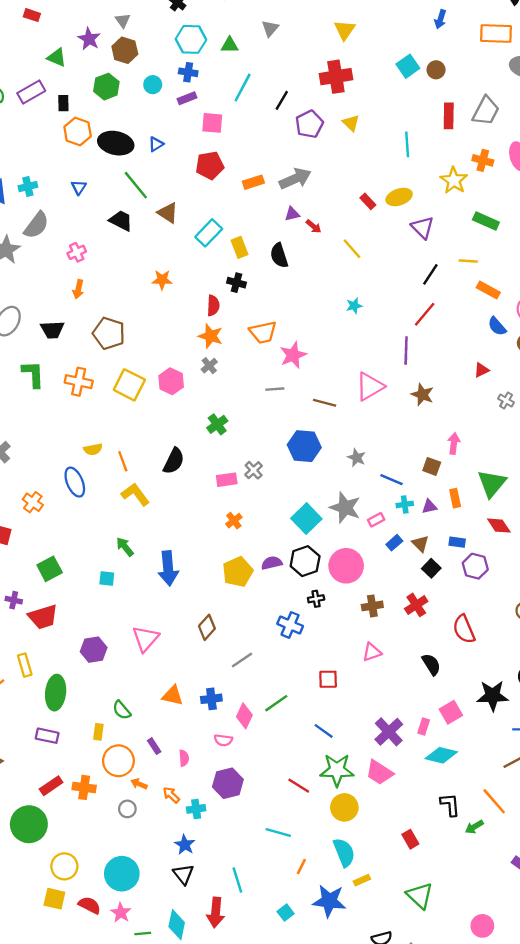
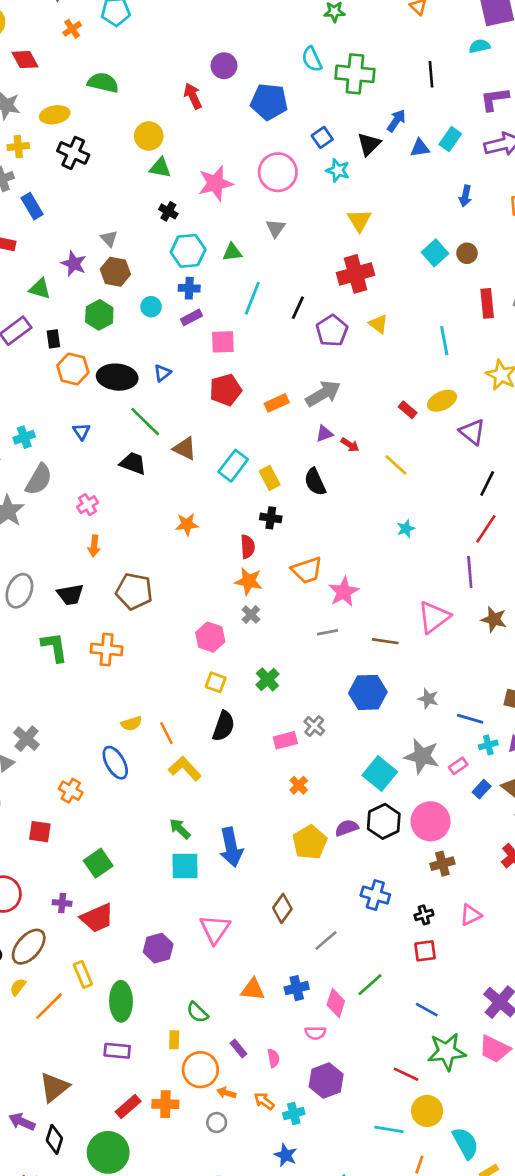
yellow square: (129, 385) -> (216, 682), moved, size x0.6
cyan square: (107, 578) -> (185, 866), moved, size x1.6
black cross: (316, 599) -> (424, 915), moved
brown cross: (372, 606) -> (442, 864), moved
yellow circle: (344, 807) -> (427, 1111), moved

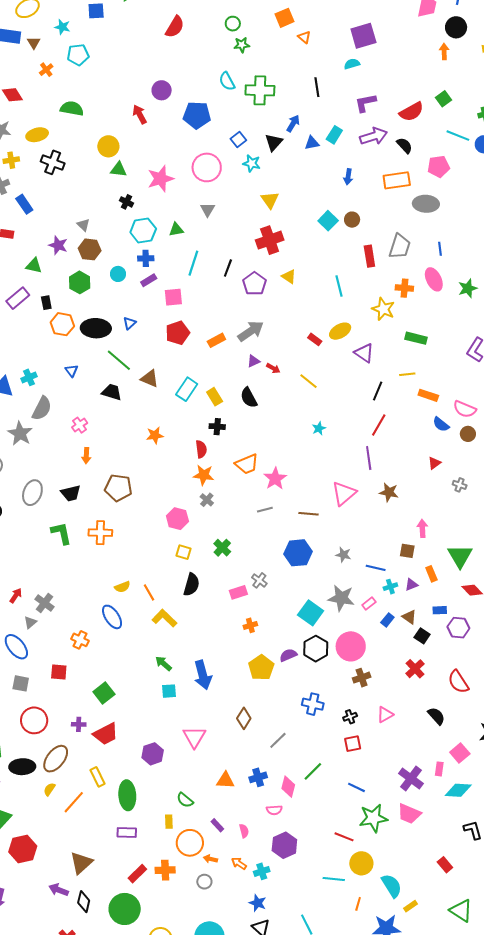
orange cross: (299, 785) -> (250, 625), turned 32
cyan square: (185, 866) -> (169, 691), size x0.7

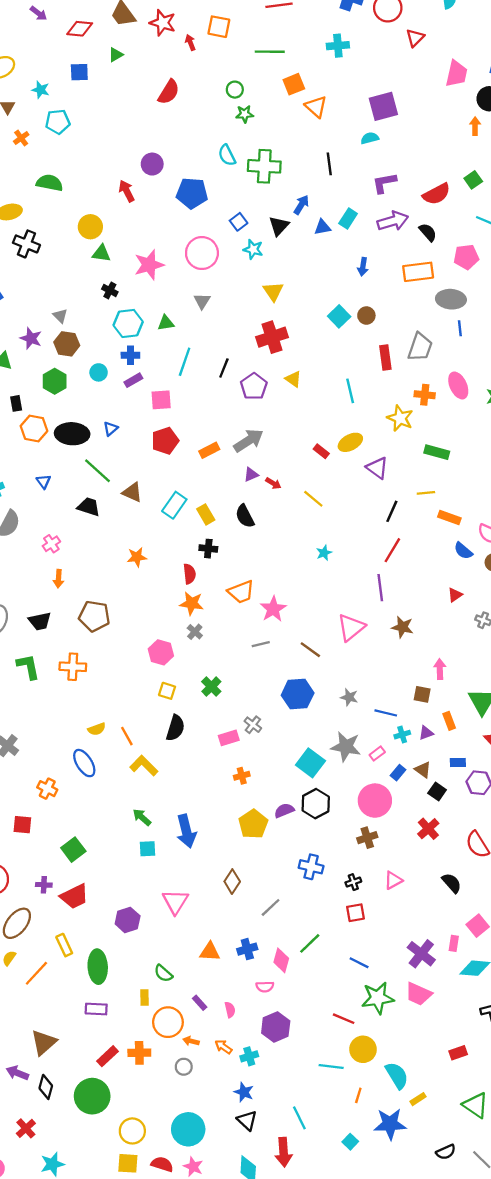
orange triangle: (304, 37) -> (316, 107), size x1.5
blue line: (440, 249) -> (460, 328), moved
brown line: (309, 514) -> (310, 650), turned 30
pink circle: (351, 646) -> (375, 801), moved
red rectangle: (445, 865) -> (458, 1053), turned -70

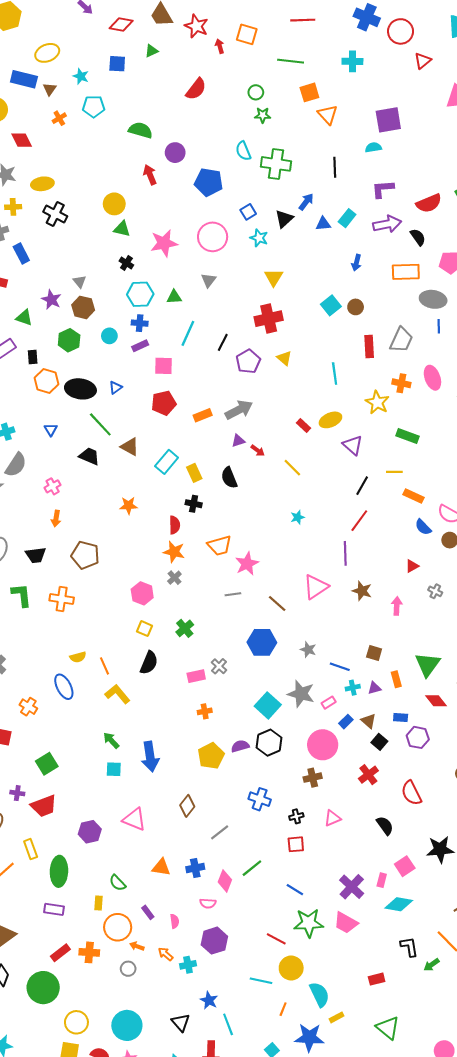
green semicircle: (50, 183) -> (141, 130), moved
pink arrow: (440, 669) -> (397, 606), moved
pink triangle: (175, 902) -> (134, 819), turned -45
blue star: (244, 1092) -> (209, 1000), moved

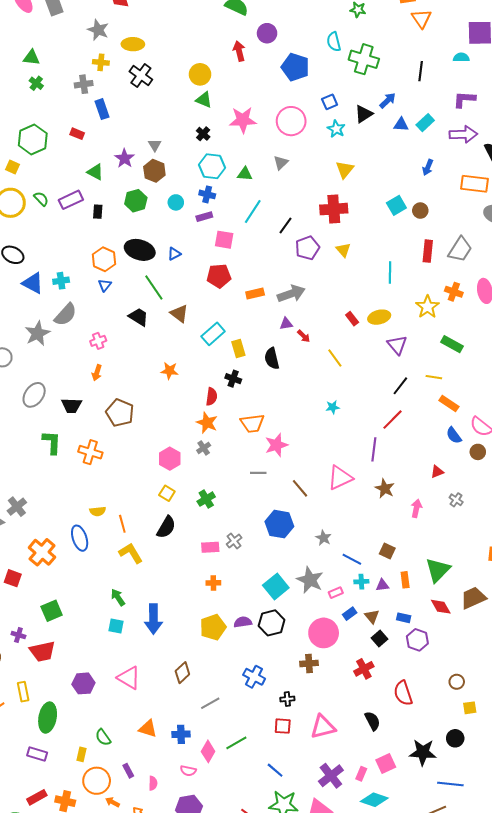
orange hexagon: (47, 381) -> (104, 259), moved
orange cross: (28, 707) -> (42, 552), size x1.5
pink triangle: (332, 818) -> (323, 727), moved, size x1.5

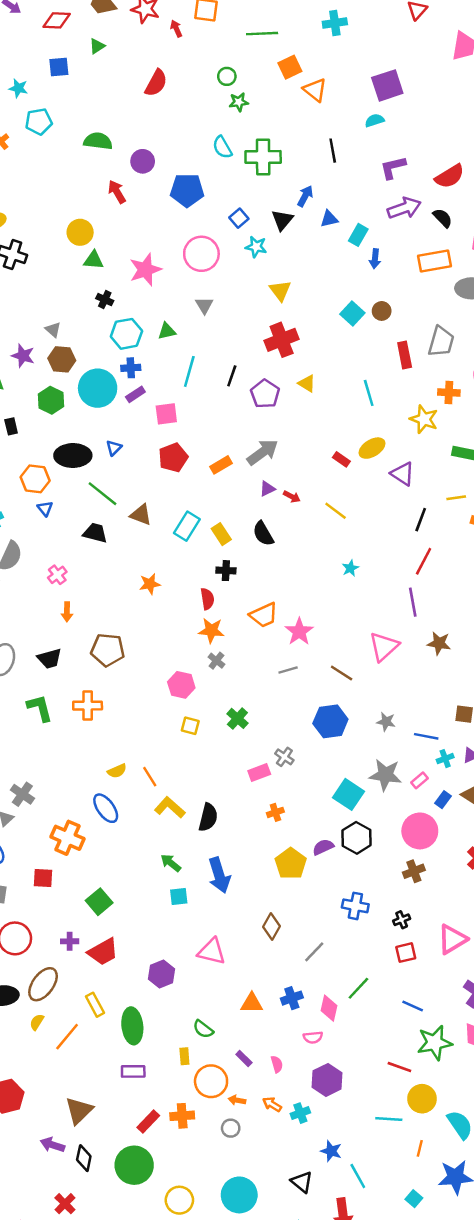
cyan rectangle: (425, 123) -> (358, 235), moved
cyan circle: (176, 202) -> (98, 388), size x2.0
black semicircle: (166, 527) -> (208, 817), moved

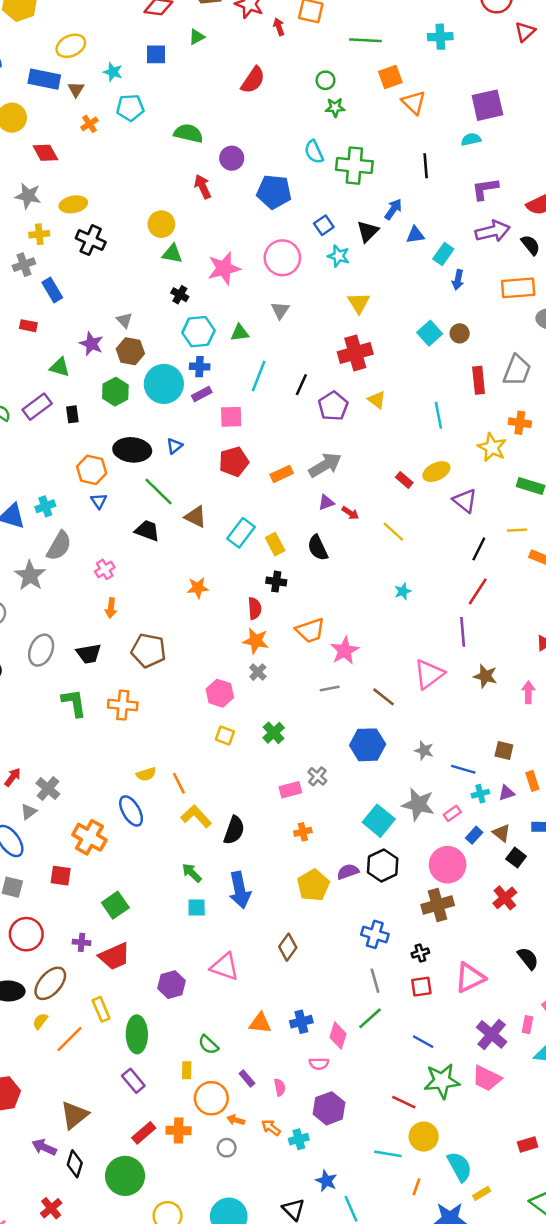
brown cross: (414, 871) -> (438, 905), size x1.4
gray line: (314, 952) -> (375, 981), moved, turned -65
purple rectangle: (133, 1071) -> (133, 1081), turned 45

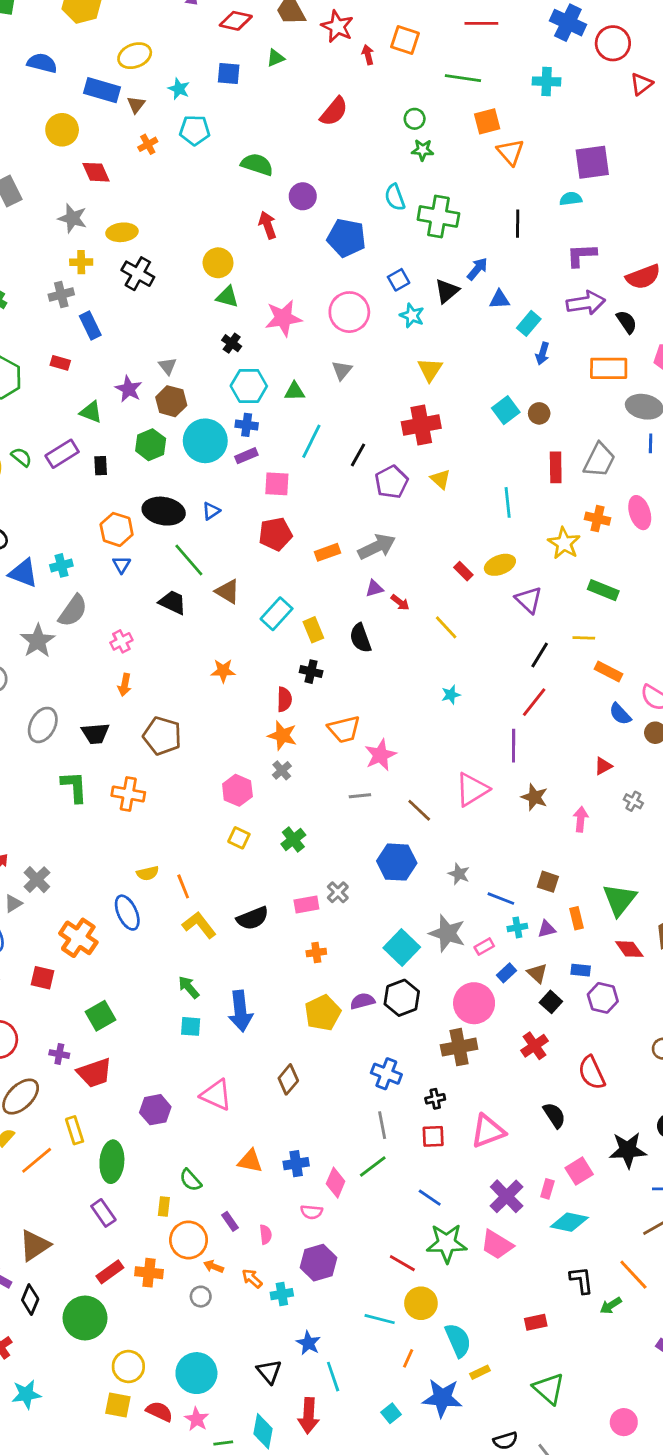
black semicircle: (234, 830) -> (253, 918), moved, turned 44

